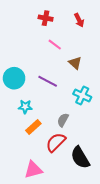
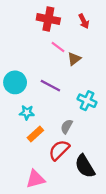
red cross: (46, 18) -> (48, 19), size x1.5
brown triangle: (75, 63) -> (74, 59), moved, turned 40

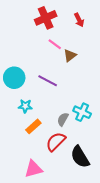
red cross: (48, 19) -> (46, 18), turned -35
cyan cross: (87, 101) -> (82, 112), moved

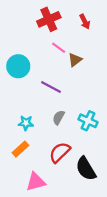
cyan circle: (14, 78) -> (18, 66), moved
cyan star: (25, 106) -> (26, 123), moved
gray semicircle: (63, 119) -> (59, 117), moved
orange rectangle: (33, 126) -> (20, 149), moved

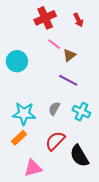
purple line: (51, 87) -> (68, 80), moved
cyan star: (26, 123) -> (24, 114), size x1.6

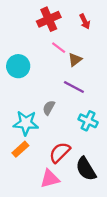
gray semicircle: (54, 109) -> (49, 108), moved
pink triangle: (33, 168) -> (50, 179), moved

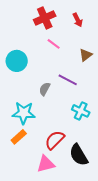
brown triangle: (75, 60) -> (86, 55), moved
gray semicircle: (49, 108) -> (45, 89), moved

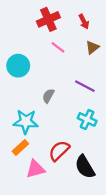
brown triangle: (86, 55) -> (92, 47), moved
purple line: (68, 80) -> (85, 86), moved
pink triangle: (46, 164) -> (35, 169), moved

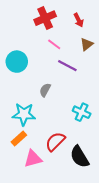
purple line: (85, 86) -> (67, 66), moved

